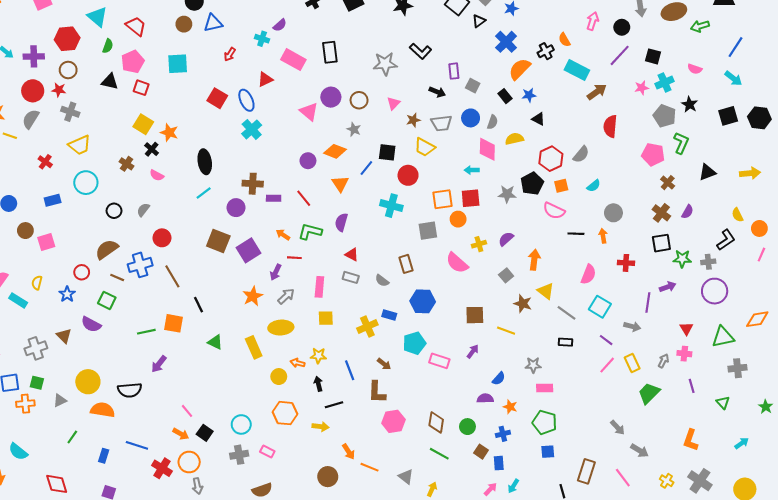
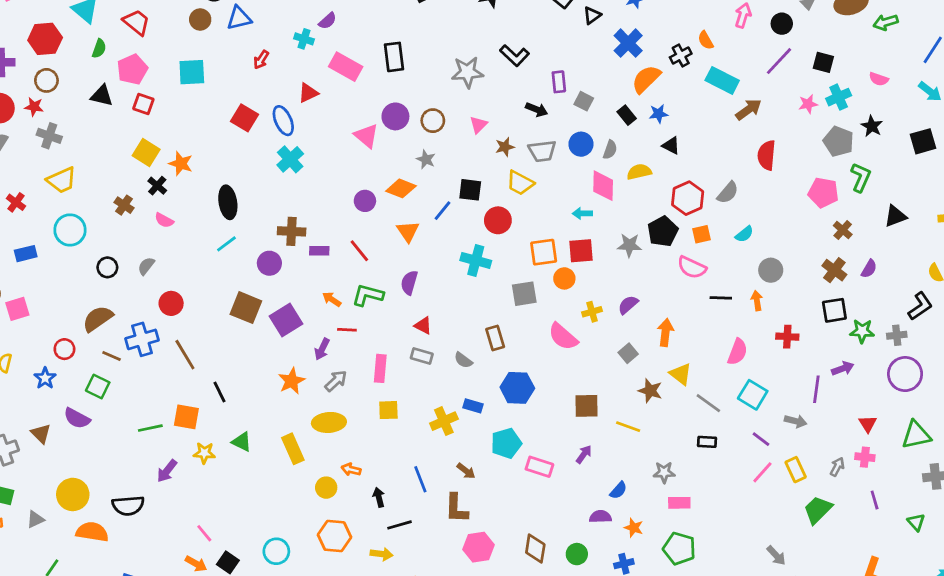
yellow star: (318, 356) -> (204, 453), moved

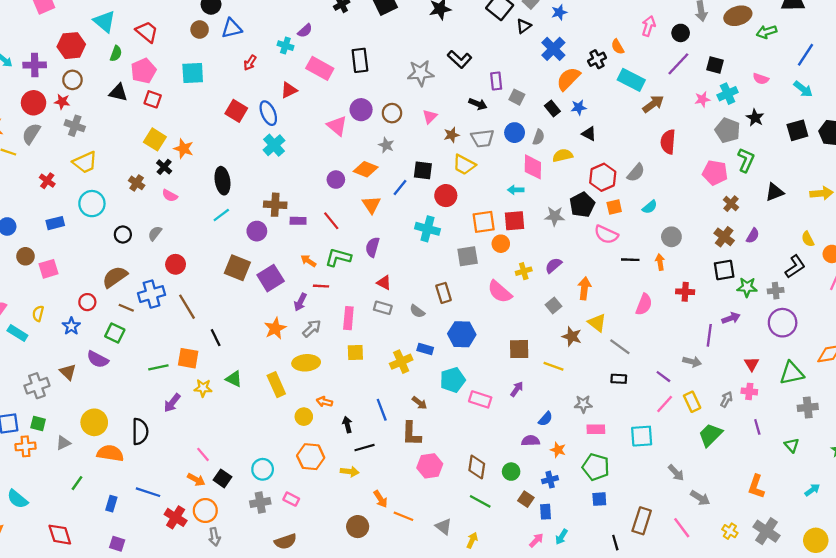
cyan square: (753, 395) -> (642, 436), moved, turned -35
black semicircle: (128, 506) -> (140, 431), turned -85

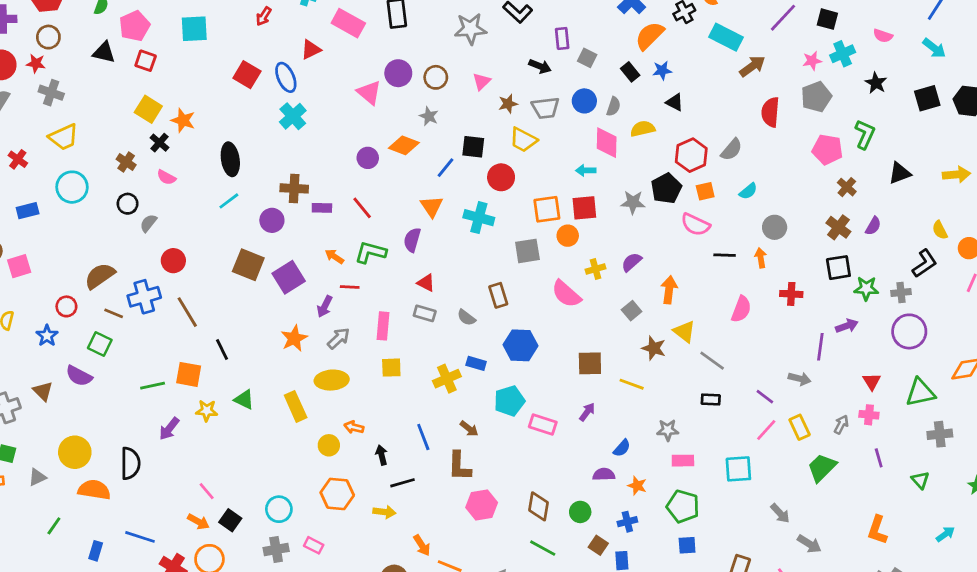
gray pentagon: (728, 130) -> (816, 97), moved, turned 30
orange triangle: (371, 205) -> (432, 206), moved
black circle: (123, 235) -> (128, 204), moved

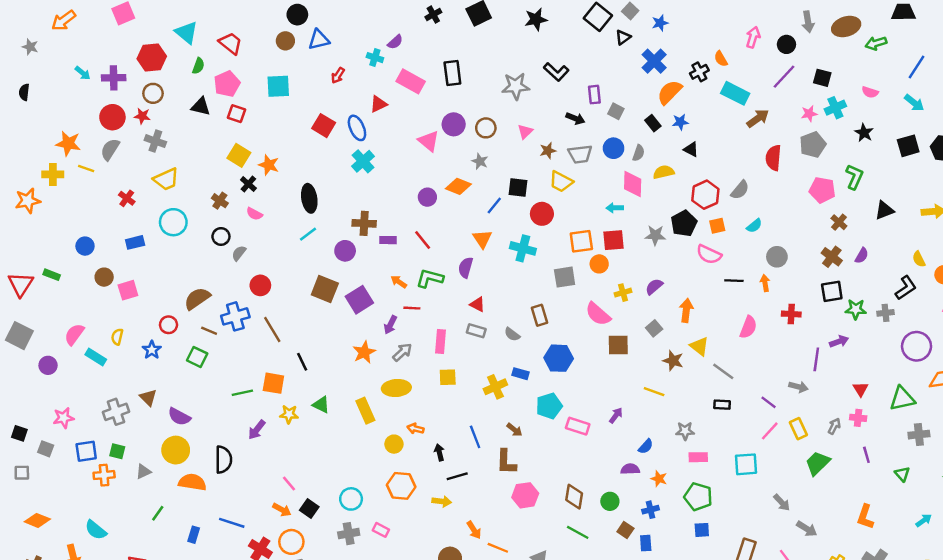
purple circle: (909, 331) -> (917, 346), moved
brown square: (590, 363) -> (618, 345), moved
purple semicircle: (79, 376) -> (179, 417), moved

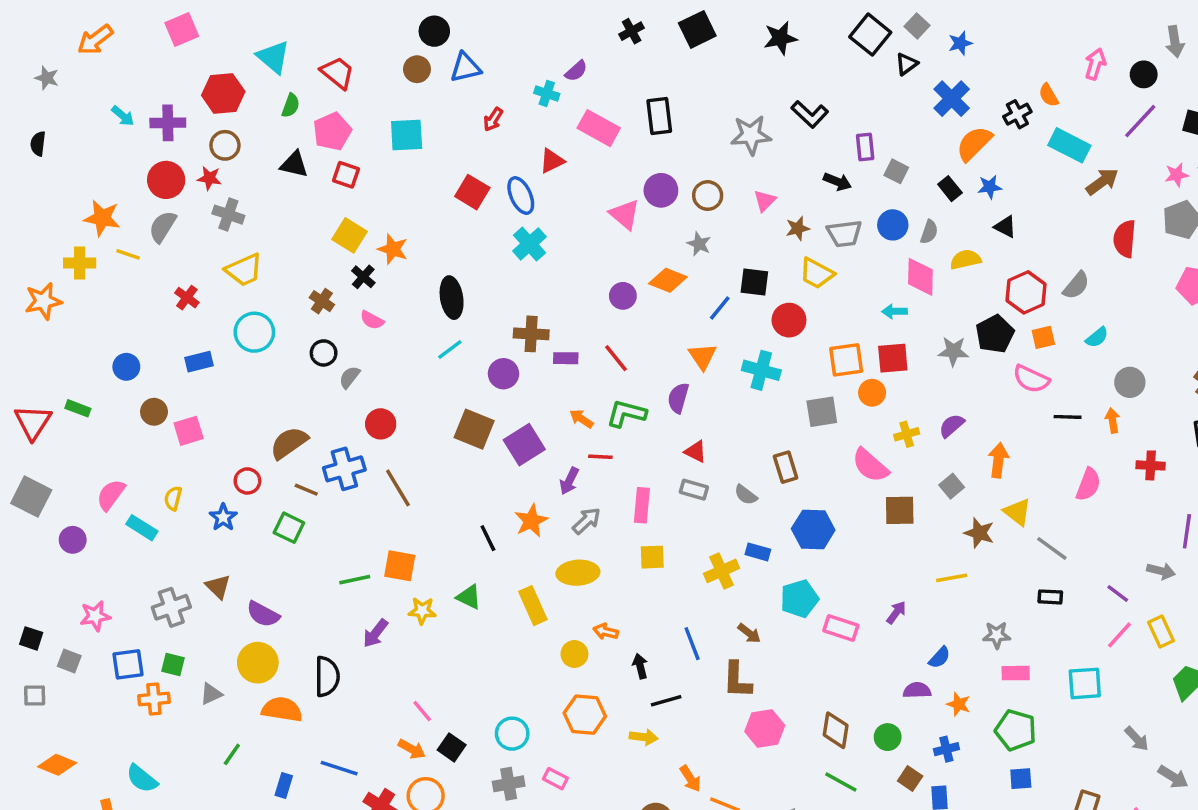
black line: (302, 362) -> (488, 538), moved
yellow line: (654, 392) -> (952, 578), turned -30

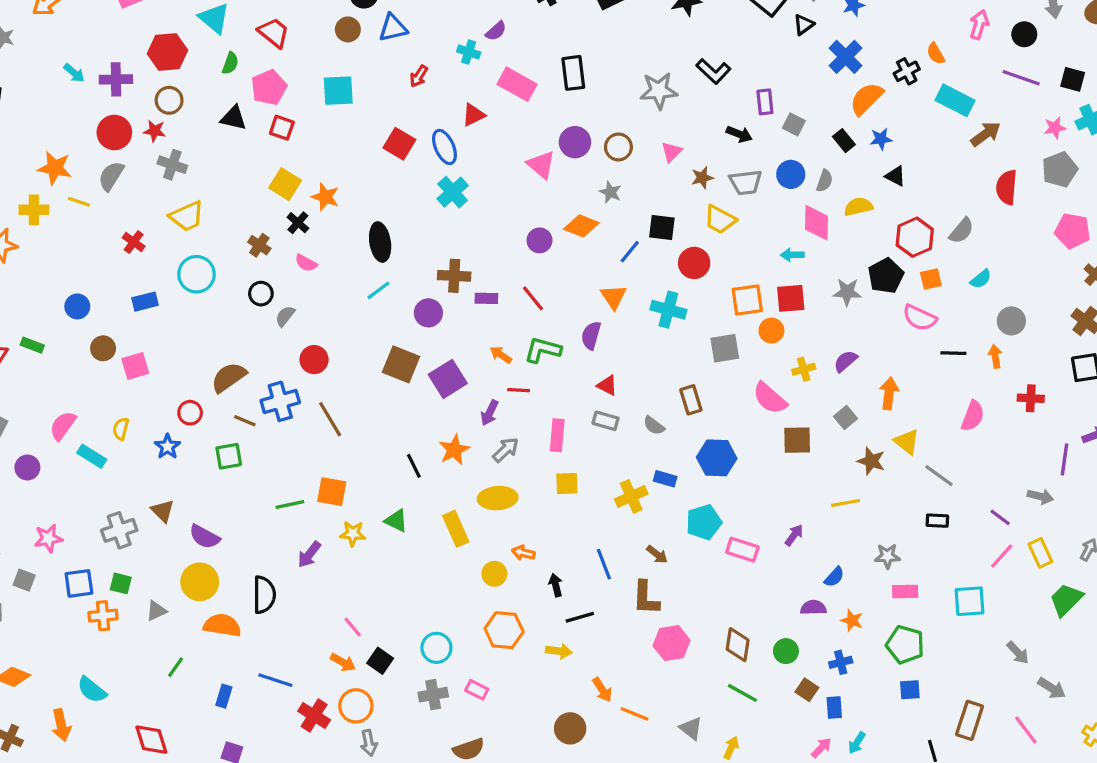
purple line: (1140, 121) -> (1021, 78), turned 66
green square: (289, 528) -> (229, 456), turned -36

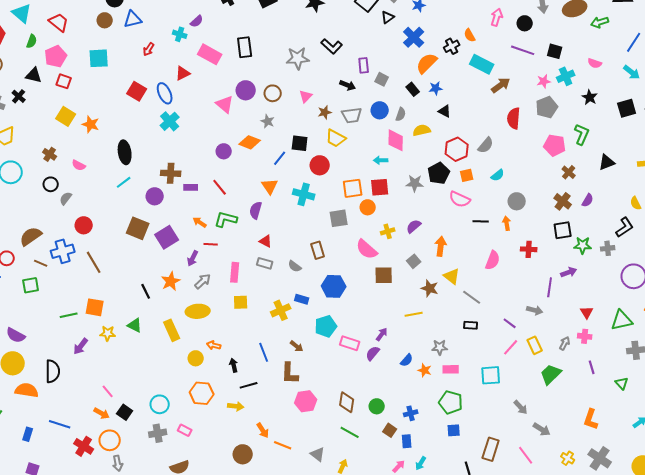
black cross: (298, 223) -> (19, 96), moved
purple semicircle: (813, 608) -> (373, 353), moved, turned -49
orange star: (852, 620) -> (425, 370), moved

